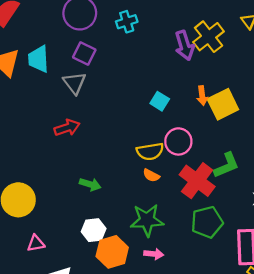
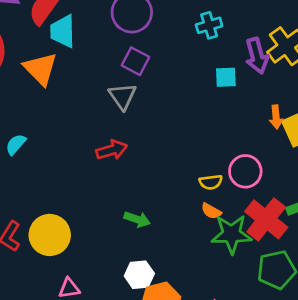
cyan cross: (127, 22) -> (209, 25), moved
cyan trapezoid: (38, 59) -> (63, 31), moved
cyan square: (160, 101) -> (226, 77), moved, turned -36
yellow semicircle: (150, 151) -> (211, 182), size x0.7
green star: (147, 220) -> (232, 234), moved

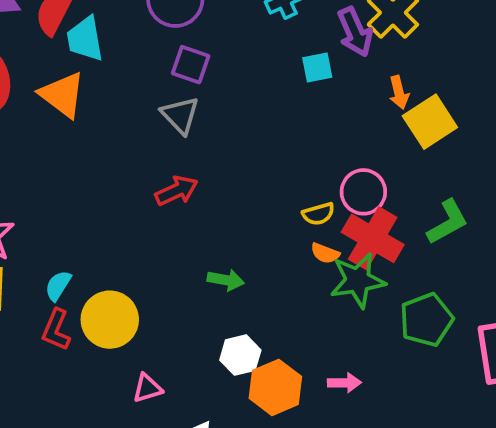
orange arrow: (276, 117) -> (399, 92), moved
cyan semicircle: (16, 144) -> (58, 286), moved
red cross: (266, 219) -> (373, 238), moved

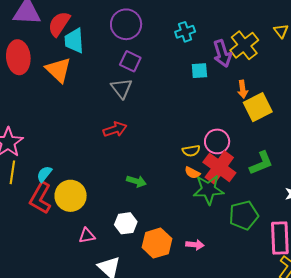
red L-shape: (56, 330) -> (41, 198), size x1.4
white hexagon: (240, 355) -> (126, 223), moved

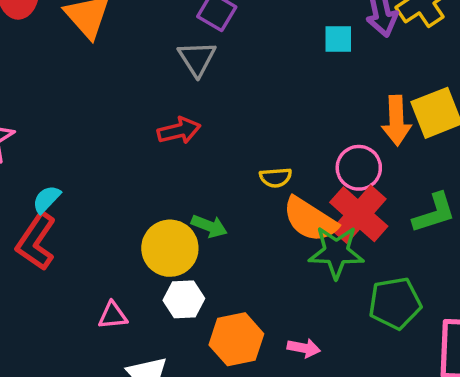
orange arrow: (243, 89) -> (396, 121), moved, size x1.5
yellow semicircle: (191, 151) -> (276, 177), moved
orange semicircle: (192, 173) -> (310, 220), size x2.0
yellow circle: (71, 196) -> (170, 248), moved

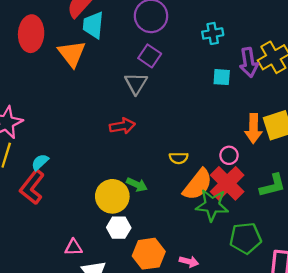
pink circle: (359, 168) -> (229, 155), size x0.7
orange semicircle: (310, 220) -> (198, 185), turned -88
pink triangle: (113, 315) -> (74, 247), moved

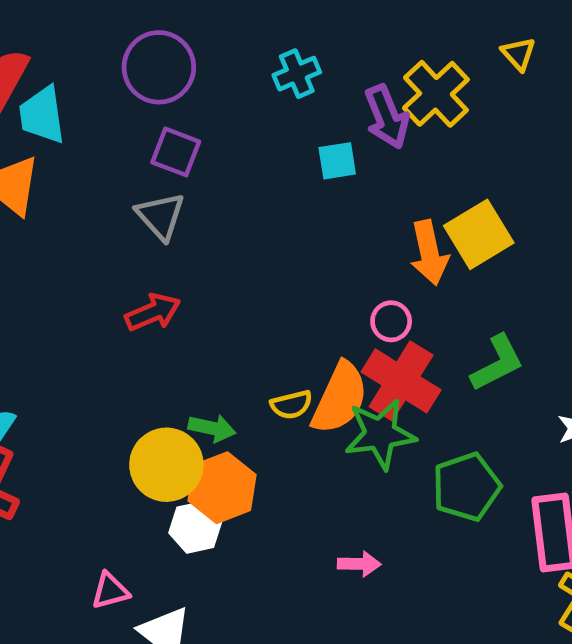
yellow semicircle: (179, 158) -> (291, 405), moved
orange hexagon: (149, 254) -> (222, 488), moved

